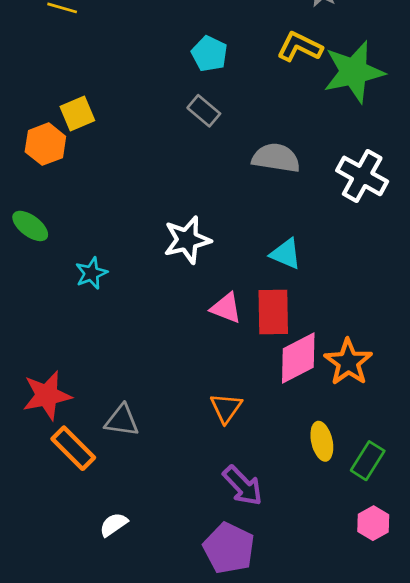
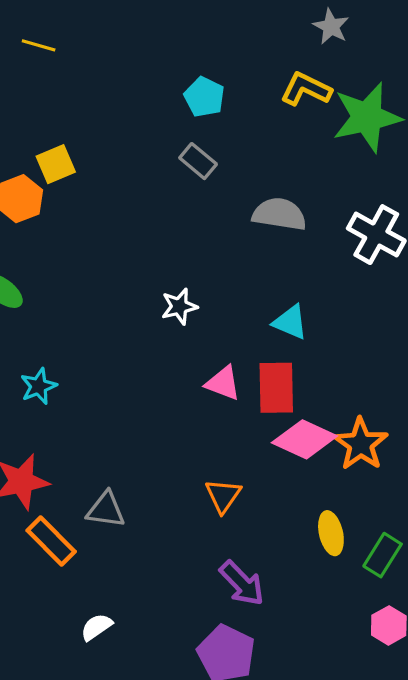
white star: (187, 240) -> (179, 306), size x0.7
cyan star: (91, 273) -> (39, 386), moved
pink diamond: (298, 358) -> (304, 439), turned 52

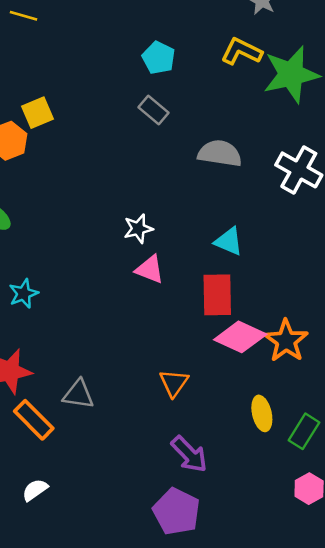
pink triangle: (223, 383) -> (150, 269), moved
white semicircle: (96, 627) -> (35, 490), moved

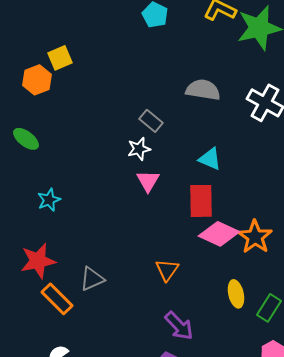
gray rectangle: (154, 110) -> (151, 121), moved
pink triangle: (150, 269) -> (148, 181), turned 40
gray triangle: (78, 394) -> (92, 279), turned -32

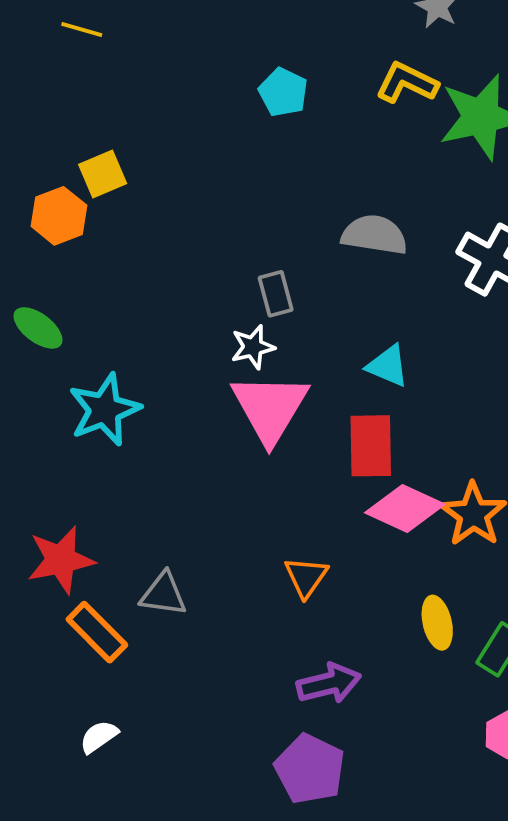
gray rectangle: (151, 121) -> (276, 294), turned 35
pink triangle: (148, 181) -> (270, 408), size x1.8
cyan star: (49, 200) -> (105, 410), moved, size x1.6
gray triangle: (92, 279) -> (163, 594), turned 32
purple arrow: (179, 326) -> (329, 683), turned -60

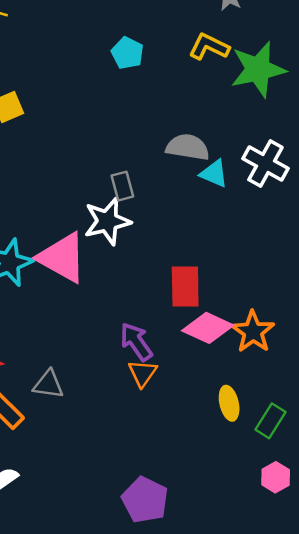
white star: (253, 347) -> (107, 221), size x1.6
cyan triangle: (388, 366) -> (214, 174), moved
pink triangle: (270, 408) -> (62, 258), moved, turned -32
purple arrow: (329, 683) -> (136, 342), moved, turned -111

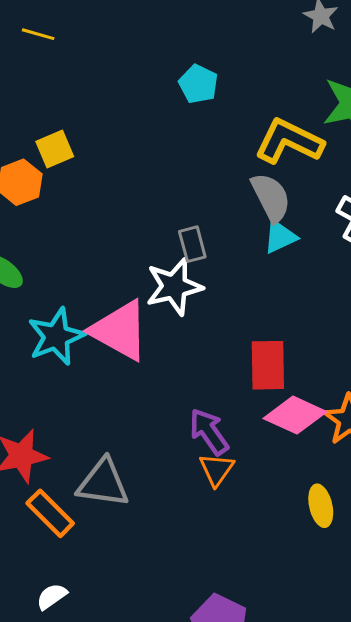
yellow L-shape: (209, 47) -> (289, 141), moved, size x1.4
gray semicircle: (188, 147) -> (271, 197), turned 54
cyan triangle: (214, 174) -> (280, 237), moved, turned -48
gray triangle: (48, 384) -> (103, 483), size x1.4

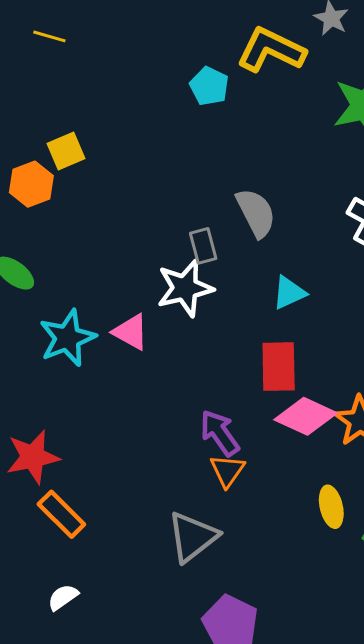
yellow L-shape: (289, 141) -> (271, 50), moved
gray semicircle: (271, 197) -> (256, 213), moved
cyan triangle: (280, 237) -> (289, 293), moved
pink triangle: (120, 330) -> (131, 332), size x0.6
gray triangle: (103, 483) -> (193, 537), moved, turned -46

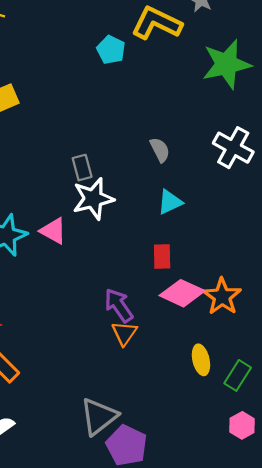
gray semicircle: (256, 213) -> (160, 150), moved, size x0.7
gray rectangle: (203, 246) -> (82, 168), moved
red rectangle: (279, 367) -> (162, 256), size x0.7
gray triangle: (193, 537) -> (99, 417), moved

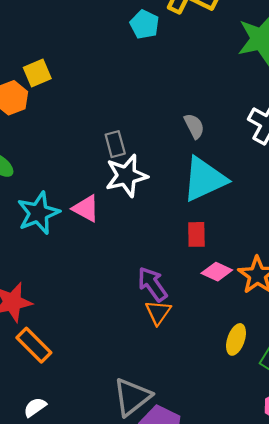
cyan triangle: (170, 202) -> (204, 179), size x1.8
pink diamond: (182, 293) -> (217, 272), size x0.7
yellow ellipse: (201, 360) -> (236, 339), turned 32

